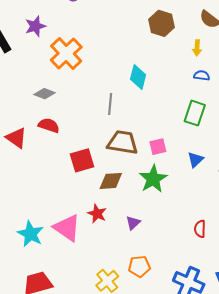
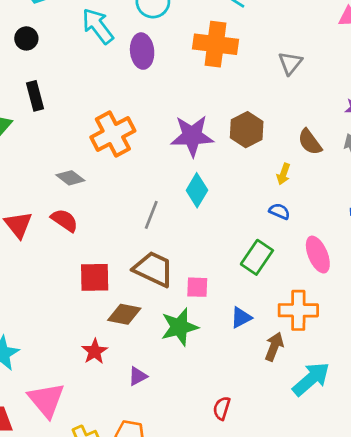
purple star: (35, 26) -> (192, 136), moved, size x1.5
pink triangle: (67, 228) -> (46, 400), moved

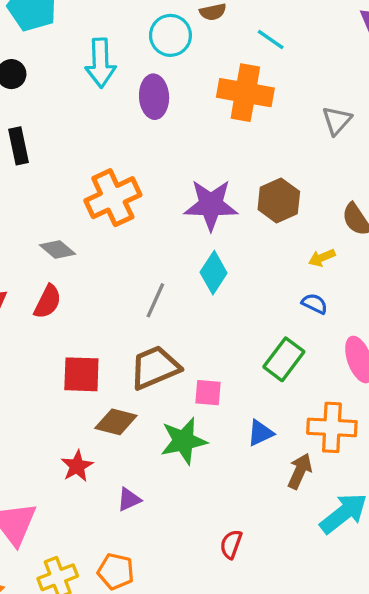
cyan arrow: (98, 26) -> (101, 63), turned -147
yellow arrow: (284, 174) -> (322, 258), turned 45
red semicircle: (64, 220) -> (48, 302), turned 80
brown trapezoid: (153, 269) -> (155, 367), turned -51

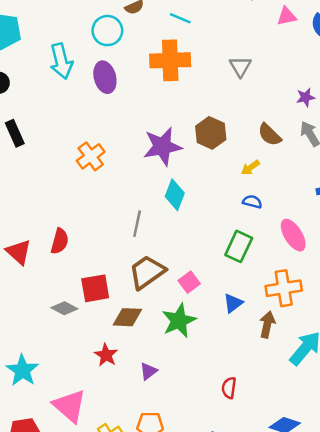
orange cross: (113, 198) -> (91, 156), size x0.7
gray diamond: (58, 249) -> (64, 308), moved
pink square: (208, 393) -> (189, 282), turned -30

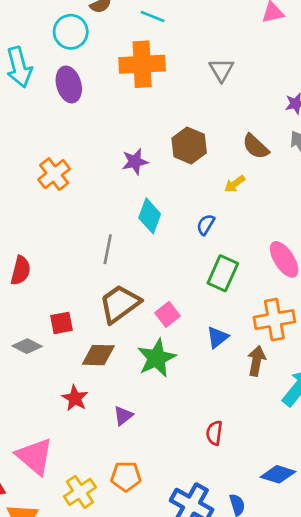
purple star: (162, 146) -> (135, 162), size x0.6
blue semicircle: (252, 202) -> (206, 225), moved, turned -72
red square: (95, 288) -> (62, 323), size x0.7

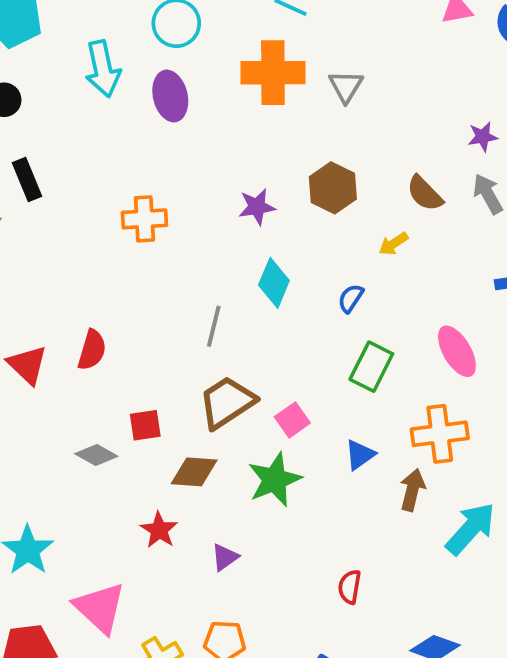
gray triangle: (221, 70) -> (346, 86), moved
orange cross: (54, 174) -> (144, 219), turned 32

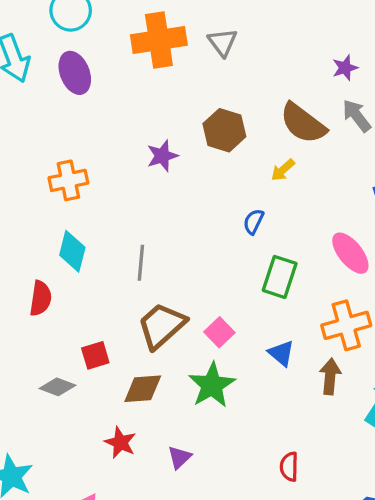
brown semicircle: (425, 193) -> (303, 123), size x1.4
cyan diamond: (274, 283) -> (72, 251), moved
blue triangle: (360, 455) -> (281, 353), turned -36

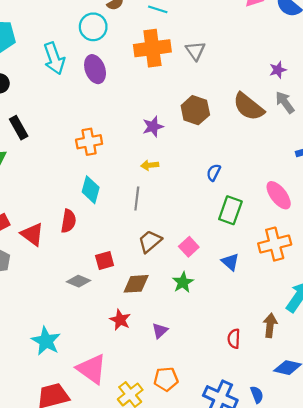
yellow arrow: (283, 170) -> (150, 165), moved, turned 35
brown trapezoid: (162, 326) -> (150, 241), size x0.7
brown arrow: (330, 376) -> (270, 325), moved
green star: (212, 385) -> (183, 282), size x0.7

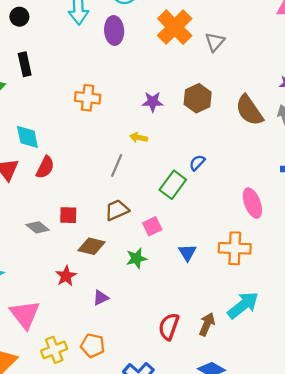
orange cross: (152, 48) -> (175, 27), turned 36
cyan diamond: (91, 190) -> (27, 137), moved, turned -44
green rectangle: (230, 210) -> (173, 185), moved
red semicircle: (234, 339) -> (169, 327), size x1.4

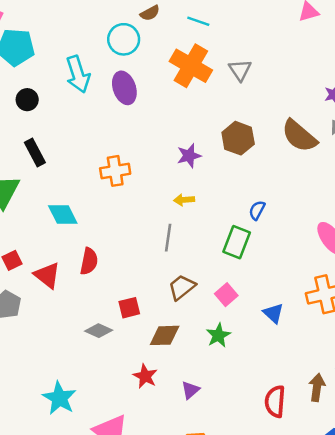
black circle: (19, 17) -> (27, 100), moved
cyan diamond: (27, 137) -> (63, 214), moved

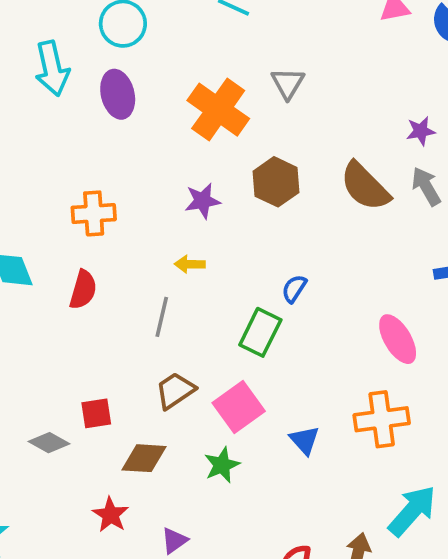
orange cross: (191, 66) -> (218, 110), moved
red semicircle: (89, 261) -> (83, 290), moved
pink square: (226, 295) -> (239, 407), size x1.5

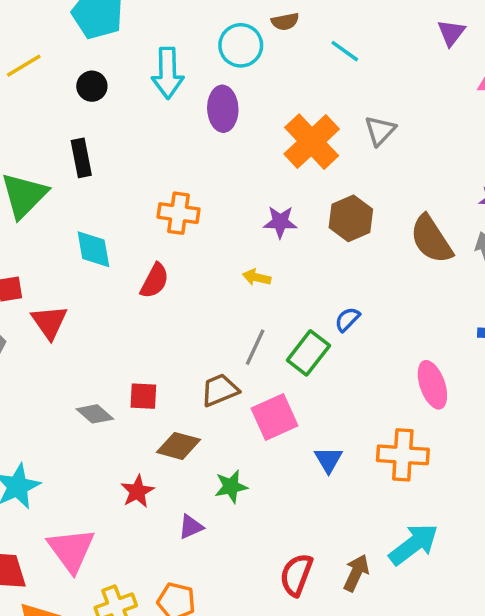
gray line: (162, 317) -> (255, 347), moved
green star: (222, 465) -> (231, 487), moved

